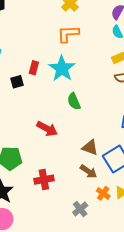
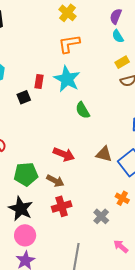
red arrow: (47, 129) -> (64, 154), moved
brown arrow: (89, 171) -> (55, 181), moved
red cross: (44, 180) -> (62, 206), moved

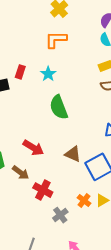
cyan star: (67, 79) -> (48, 74), size x0.6
green semicircle: (83, 110) -> (59, 107), size x1.4
red cross: (62, 206) -> (43, 190), moved, turned 36

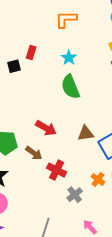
cyan star: (48, 74) -> (69, 58), moved
brown triangle: (73, 154) -> (86, 133), turned -30

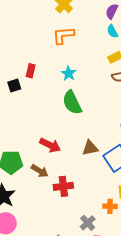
red cross: (57, 170) -> (63, 186), turned -30
orange cross: (98, 179) -> (110, 206), moved, turned -32
gray cross: (75, 195) -> (88, 223), moved

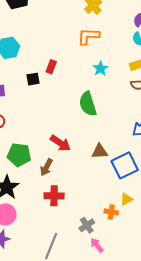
cyan star: (69, 73) -> (101, 69), moved
brown arrow: (40, 171) -> (46, 167), turned 78
red cross: (63, 186) -> (54, 196), moved

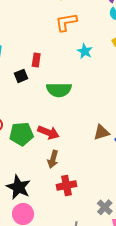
green semicircle: (88, 104) -> (59, 90), moved, turned -60
red arrow: (60, 143) -> (48, 132), moved
green pentagon: (19, 155) -> (21, 134), moved

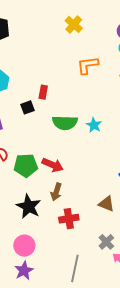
orange L-shape: (66, 22) -> (88, 65), moved
cyan star: (85, 51) -> (94, 125), moved
brown triangle: (101, 132) -> (107, 204), moved, turned 36
black star: (18, 187) -> (29, 206), moved

